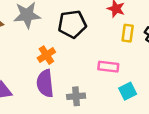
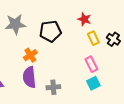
yellow rectangle: (128, 33) -> (93, 38), turned -32
pink rectangle: (108, 67) -> (91, 64), moved, turned 56

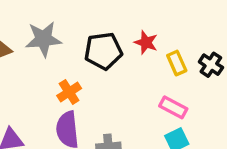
red star: (84, 19) -> (146, 42), moved
pink rectangle: (91, 64) -> (173, 107), turned -35

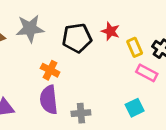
orange cross: (69, 92) -> (50, 70), turned -30
pink rectangle: (173, 107) -> (147, 73), moved

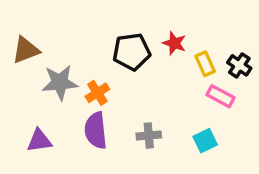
gray star: (30, 29) -> (60, 83), moved
orange cross: (50, 70) -> (97, 93), turned 30
gray cross: (81, 113) -> (149, 136), moved

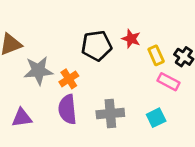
gray cross: (149, 136) -> (110, 114), size x1.4

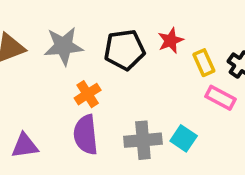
red star: (131, 39) -> (171, 41), turned 30
gray star: (38, 71) -> (64, 46), moved
cyan square: (156, 118) -> (184, 138), moved, turned -30

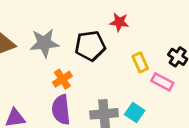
red star: (171, 41) -> (119, 22), moved, turned 30
yellow rectangle: (204, 63) -> (140, 62), moved

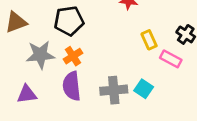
gray star: (44, 43) -> (40, 55), moved
black pentagon: (90, 46) -> (69, 21), moved

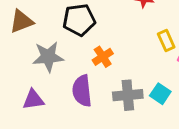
orange cross: (73, 56) -> (103, 57), moved

